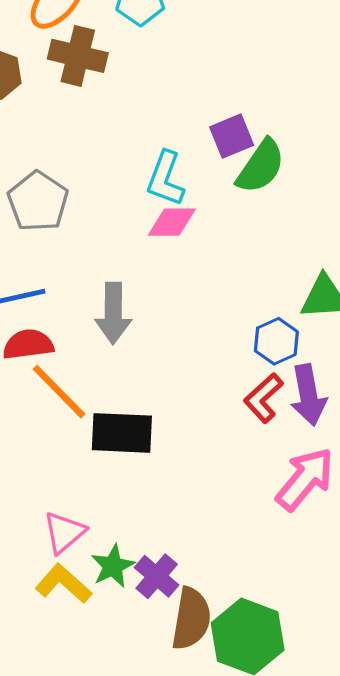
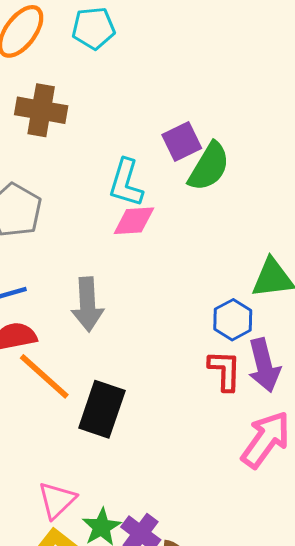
brown cross: (78, 56) -> (41, 110), moved
red L-shape: (263, 398) -> (225, 370), turned 138
black rectangle: (122, 433) -> (102, 409), turned -70

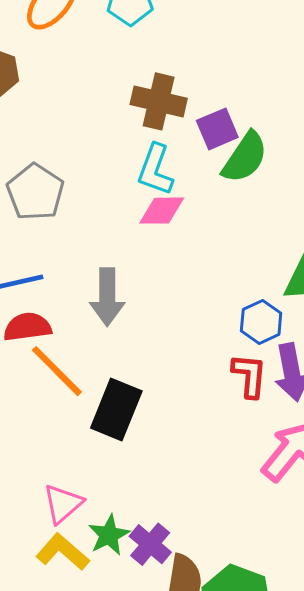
brown cross: (41, 110) -> (159, 101), moved

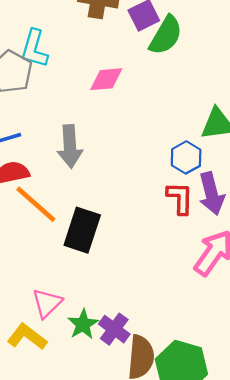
cyan L-shape: (155, 170) -> (34, 49), moved
yellow L-shape: (63, 552) -> (27, 337), moved

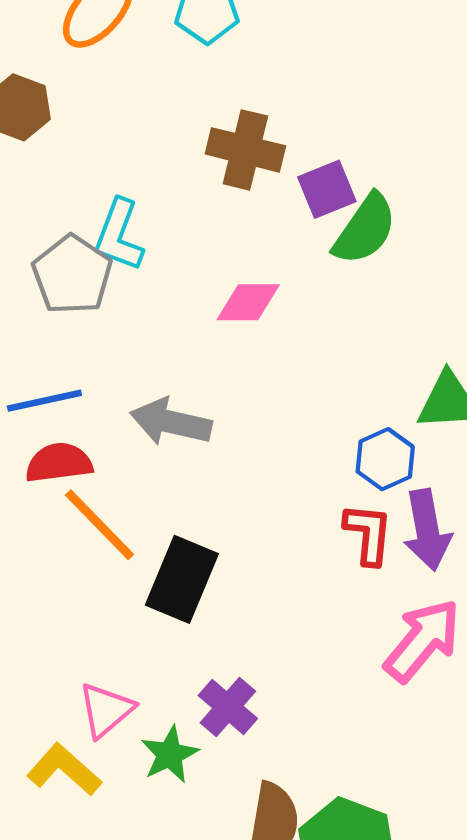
gray arrow: (70, 146) -> (171, 422), turned 102
purple cross: (114, 329) -> (228, 707), moved

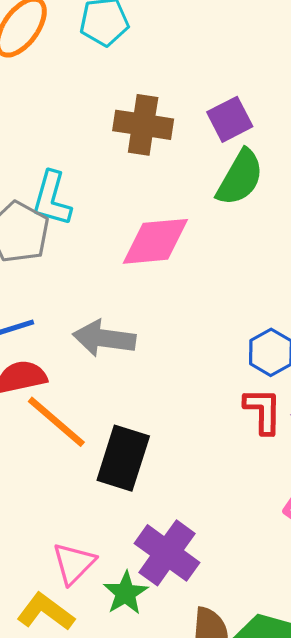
purple square: (327, 189) -> (230, 119), moved
pink diamond: (248, 302) -> (155, 241), size x1.4
purple cross: (228, 707) -> (167, 553), size x1.4

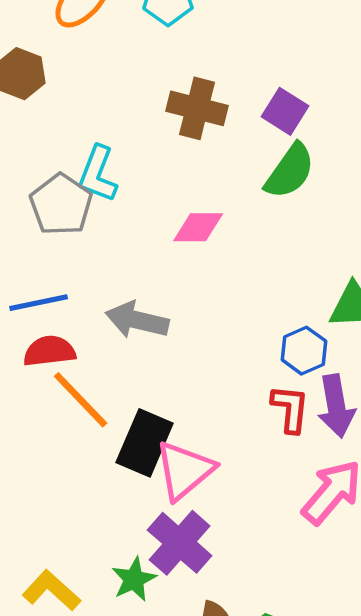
purple square: (230, 119) -> (285, 111), turned -36
pink diamond: (155, 241) -> (198, 227), size x0.7
pink triangle: (74, 563) -> (184, 470), moved, size x1.4

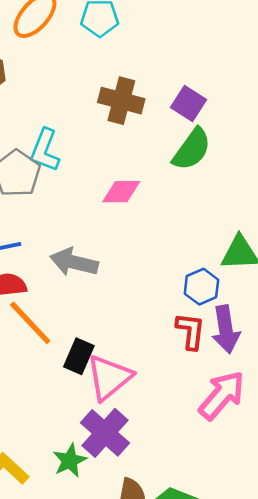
black rectangle: (145, 443) -> (79, 356), size x0.7

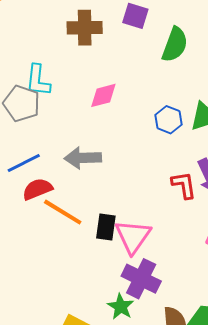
green semicircle: (192, 149) -> (175, 45), moved
blue hexagon: (201, 287) -> (169, 120), moved

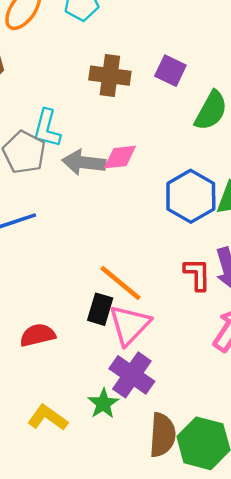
blue hexagon: (169, 120) -> (191, 196), size x1.6
gray arrow: (83, 158) -> (84, 163), moved
red semicircle: (37, 189) -> (38, 335), moved
orange line: (63, 212) -> (120, 283), moved

